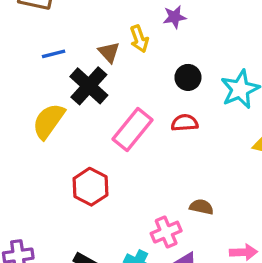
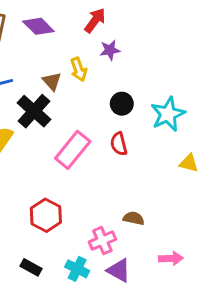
red semicircle: (185, 123) -> (119, 144), turned -100
red hexagon: (90, 187) -> (46, 215), moved

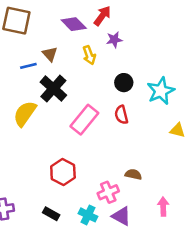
purple diamond: (38, 26) -> (74, 24), moved
brown triangle: (52, 81) -> (50, 54), moved
pink arrow: (171, 258) -> (163, 207), turned -90

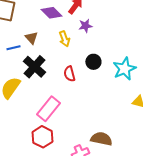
red semicircle: (121, 115) -> (69, 74), moved
pink rectangle: (84, 120) -> (48, 109), moved
brown semicircle: (133, 174) -> (101, 139), size x1.5

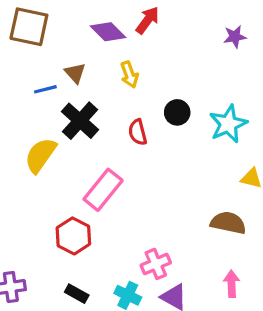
purple star: (85, 26) -> (235, 37), moved
red hexagon: (42, 137) -> (73, 236), moved
brown semicircle: (101, 139) -> (228, 223), moved

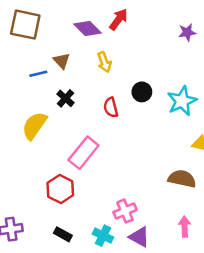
black cross: (80, 121) -> (65, 98), size x0.6

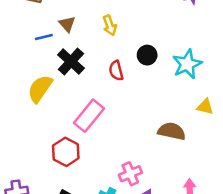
black cross: (65, 98) -> (71, 62), size x1.5
brown semicircle: (182, 179) -> (172, 131), moved

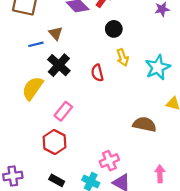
yellow arrow: (110, 25) -> (123, 57), moved
black circle: (147, 55) -> (114, 29), moved
pink rectangle: (89, 116) -> (63, 111), moved, size x0.7

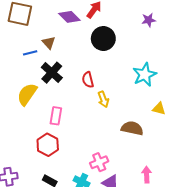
black circle: (114, 29) -> (103, 39), size x1.5
yellow arrow: (123, 57) -> (103, 99), moved
pink rectangle: (63, 111) -> (56, 116), turned -30

